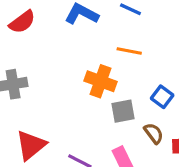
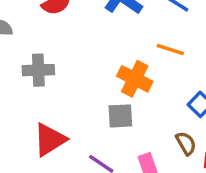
gray square: (123, 111) -> (120, 116), moved

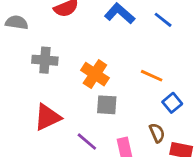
orange line: (170, 50) -> (152, 76), moved
orange cross: (135, 79) -> (95, 74), moved

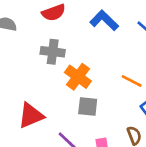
gray cross: (45, 60) -> (53, 52), moved

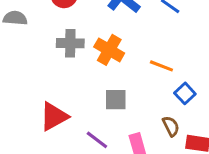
orange cross: (78, 77) -> (109, 50), moved

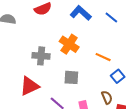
gray cross: (70, 43) -> (41, 56), moved

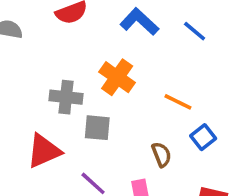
gray square: (71, 77) -> (97, 128), moved
brown semicircle: (107, 97) -> (161, 154), moved

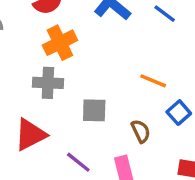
orange cross: (117, 77) -> (60, 43), moved, turned 32
gray square: (97, 128) -> (94, 110), moved

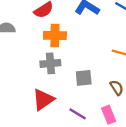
orange cross: (60, 43) -> (55, 36), turned 35

